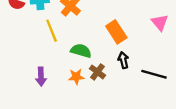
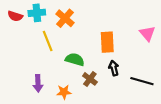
orange rectangle: (116, 32) -> (107, 42), turned 30
orange star: (76, 77) -> (64, 92), moved

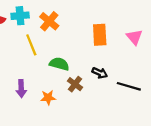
orange rectangle: (107, 42) -> (100, 35), moved
black arrow: (114, 68) -> (100, 73), turned 128

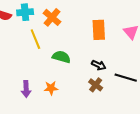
brown cross: (75, 84) -> (96, 85), moved
purple arrow: (21, 89) -> (26, 89), moved

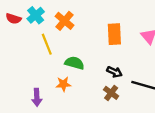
cyan cross: (25, 12) -> (36, 15), turned -35
orange star: (51, 88) -> (63, 84), moved

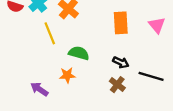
purple arrow: (37, 97) -> (39, 89), turned 126

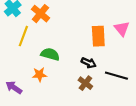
orange rectangle: (121, 23) -> (98, 36), moved
yellow line: (50, 33) -> (23, 36), turned 42

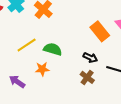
yellow line: (23, 36) -> (27, 45), moved, turned 36
orange rectangle: (98, 36) -> (100, 31), turned -36

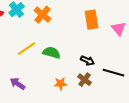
orange rectangle: (100, 31) -> (92, 20), moved, turned 30
orange star: (42, 69) -> (61, 84), moved

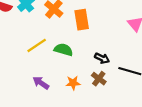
orange rectangle: (92, 20) -> (82, 20), moved
purple arrow: (18, 84) -> (41, 83), moved

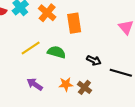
brown cross: (99, 79) -> (84, 87), moved

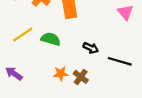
purple arrow: (35, 84) -> (14, 74), moved

